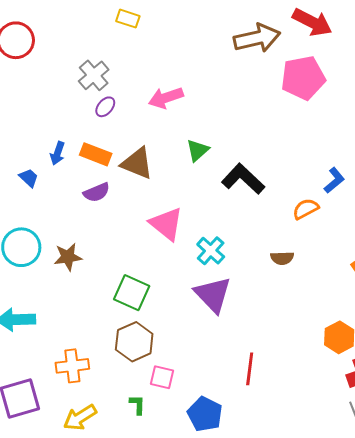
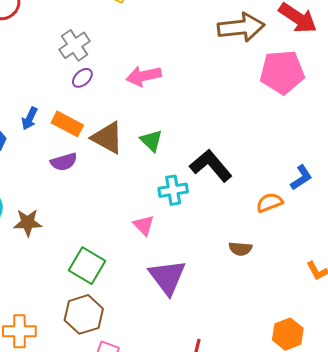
green triangle: (198, 150) -> (151, 141), moved, turned -40
pink triangle: (166, 224) -> (144, 225), moved, size x0.6
cyan cross: (211, 251) -> (173, 190), moved, turned 32

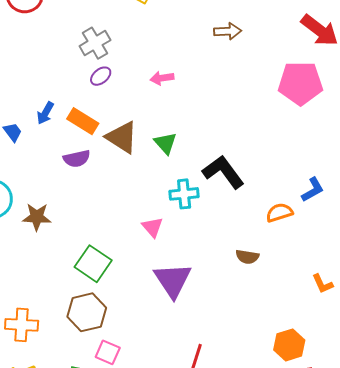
brown arrow: (241, 27) -> (228, 31), moved, size x0.6
pink arrow: (144, 76) -> (162, 78), size x0.7

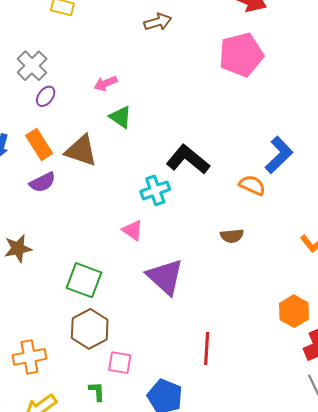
orange rectangle: (83, 121) -> (39, 144), turned 40
green triangle: (166, 143) -> (120, 117), moved
blue L-shape: (313, 190) -> (279, 155), size x1.4
orange semicircle: (279, 213) -> (252, 185), turned 56

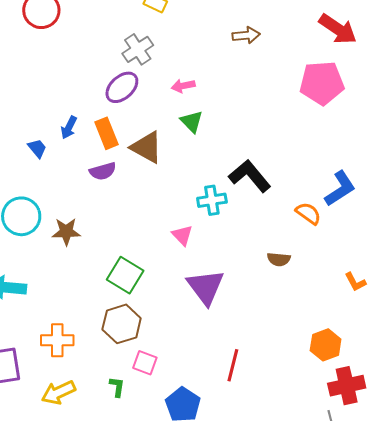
gray cross: (32, 66) -> (138, 49), moved
purple ellipse: (46, 96) -> (122, 87), size x1.6

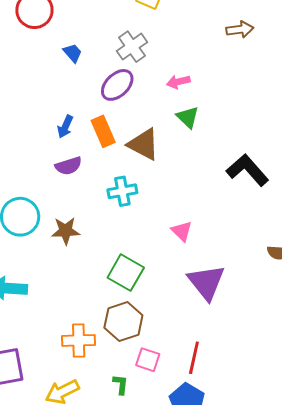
blue trapezoid: (37, 148) -> (73, 53), moved
purple semicircle: (103, 171) -> (68, 166), moved
cyan cross: (212, 200) -> (122, 191), moved
orange cross: (57, 340) -> (79, 340), moved
red line: (233, 365) -> (194, 358), moved

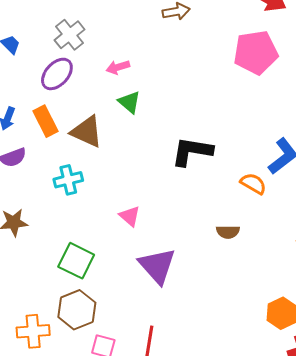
black L-shape: (247, 170) -> (192, 151), turned -36

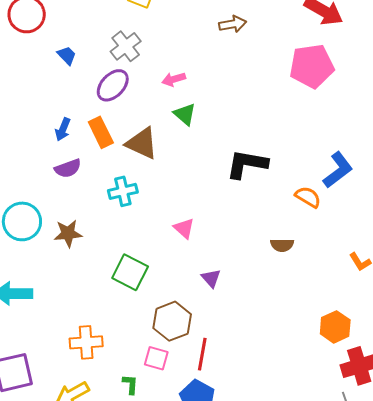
purple triangle: (157, 266) -> (211, 278), size x0.5
brown hexagon: (77, 310) -> (172, 321), moved

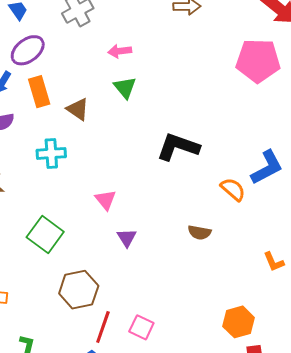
purple ellipse: (113, 85) -> (28, 50), moved
brown triangle: (142, 143) -> (78, 109), size x0.7
purple triangle: (211, 278) -> (127, 238), moved
pink square: (156, 358) -> (141, 327), moved

